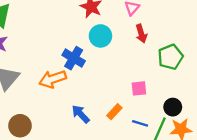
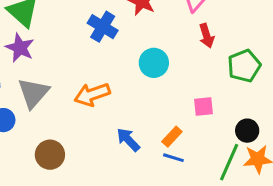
cyan circle: (100, 36) -> (154, 63), moved
blue cross: (74, 58) -> (103, 27), moved
blue line: (140, 123) -> (173, 158), moved

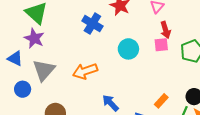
pink square: (204, 106) -> (161, 45), moved
orange rectangle: (172, 137) -> (161, 101), moved

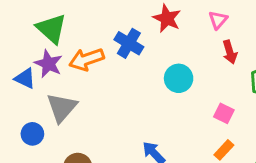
pink square: (161, 45) -> (224, 113), moved, turned 32
blue triangle: (15, 58) -> (25, 78), moved
orange arrow: (85, 71) -> (86, 59), moved

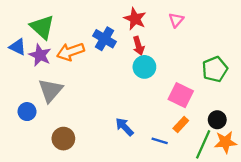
red arrow: (230, 52) -> (139, 46), moved
blue triangle: (25, 78) -> (18, 47), moved
pink square: (224, 113) -> (181, 95), size x1.5

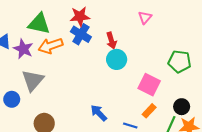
red star: (135, 19) -> (80, 16), moved, turned -30
green triangle: (42, 27) -> (39, 24), moved, turned -30
green pentagon: (215, 69) -> (180, 62), turned 30

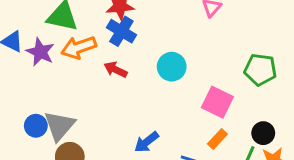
red arrow: (111, 41) -> (116, 70), moved, turned 133
gray triangle: (33, 80) -> (59, 126), moved
blue circle: (12, 99) -> (36, 126), moved
blue arrow: (99, 113) -> (147, 142), turned -84

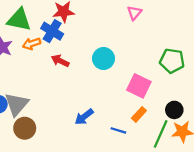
blue cross: (121, 31) -> (52, 31), moved
orange arrow: (79, 47) -> (32, 44), size x0.7

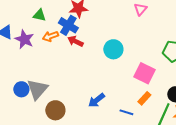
green triangle: (19, 20) -> (39, 15), size x0.6
red arrow: (60, 61) -> (75, 41), moved
brown circle: (25, 128) -> (55, 110), moved

